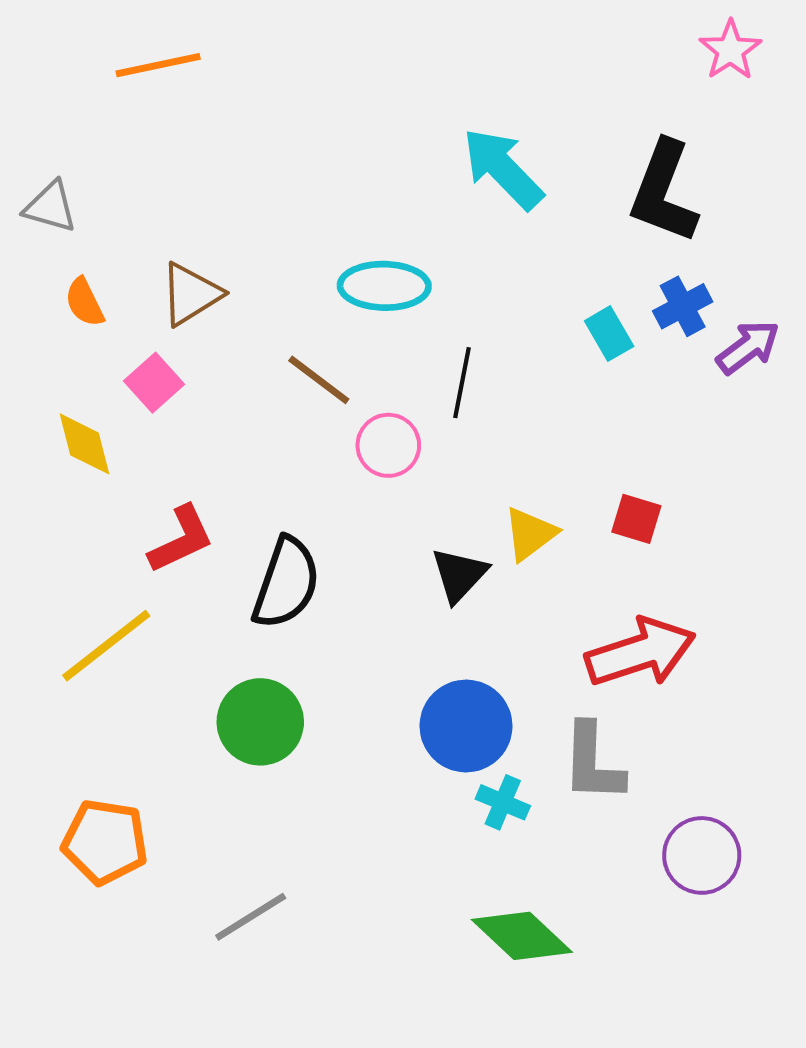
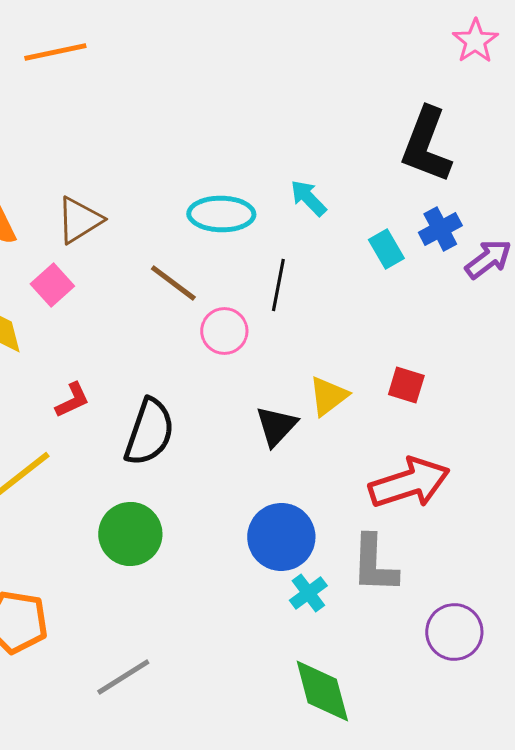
cyan arrow: (503, 169) -> (308, 198), moved, size x0.6
red L-shape: (181, 539) -> (72, 400), size x0.7
cyan cross: (503, 802) -> (308, 593), turned 30
green diamond: (522, 936) -> (322, 691), turned 32

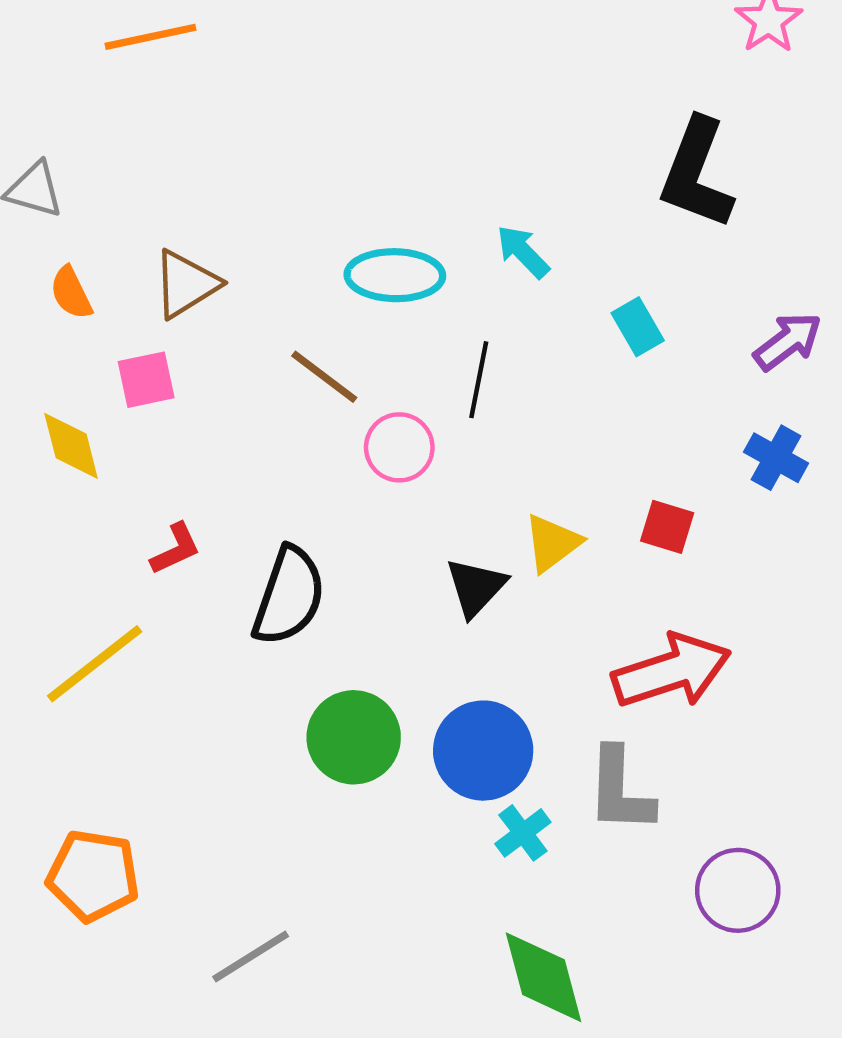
blue cross: (440, 229) -> (776, 458), moved, turned -33
pink square: (52, 285) -> (146, 380), turned 30
green circle: (130, 534) -> (354, 737), moved

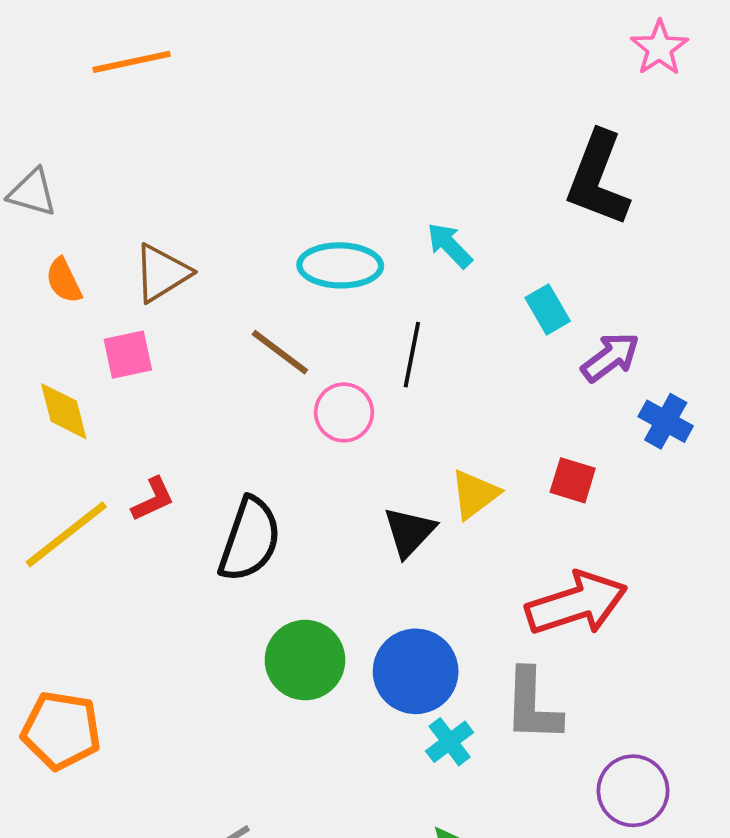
purple arrow: (788, 341) -> (610, 357), moved
yellow line: (95, 664) -> (66, 534), moved
orange pentagon: (93, 876) -> (61, 730), moved

